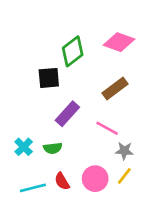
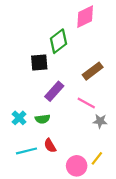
pink diamond: (119, 42) -> (85, 17), moved, turned -45
yellow line: (124, 176) -> (97, 158), moved
pink circle: (95, 179) -> (77, 166), moved

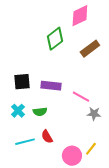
black square: (39, 62) -> (22, 82), moved
brown rectangle: (93, 71) -> (90, 49), moved
purple rectangle: (54, 91) -> (51, 86), turned 54

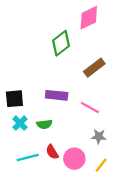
brown rectangle: (90, 49) -> (94, 68), moved
black square: (22, 82) -> (14, 99), moved
gray star: (94, 114) -> (99, 136), moved
pink circle: (72, 156) -> (74, 159), moved

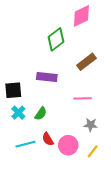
purple rectangle: (57, 95) -> (47, 77), moved
pink line: (90, 108) -> (82, 98), turned -30
green semicircle: (44, 124) -> (41, 114), turned -48

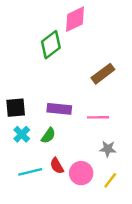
pink diamond: (81, 16) -> (75, 19), moved
green diamond: (56, 39) -> (51, 45), moved
purple rectangle: (47, 77) -> (59, 109), moved

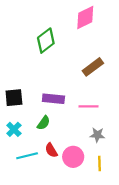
pink diamond: (75, 19) -> (85, 18), moved
cyan cross: (22, 134) -> (14, 129), moved
yellow line: (110, 180) -> (100, 163), turned -40

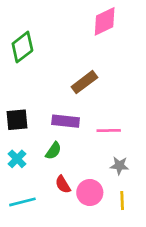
green diamond: (46, 41) -> (22, 47), moved
brown rectangle: (93, 67) -> (84, 82), moved
cyan line: (27, 156) -> (22, 202), moved

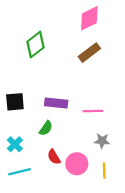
green diamond: (22, 47) -> (36, 45), moved
brown rectangle: (84, 82) -> (89, 53), moved
cyan cross: (17, 159) -> (15, 144), moved

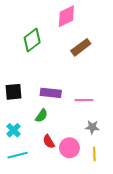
pink diamond: (89, 18) -> (66, 16), moved

